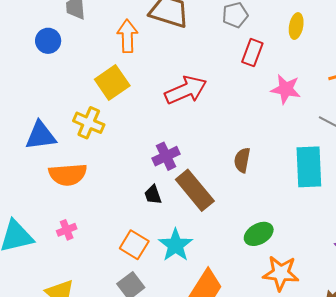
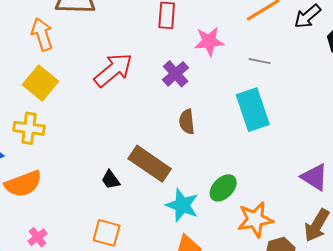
purple cross: (166, 156) -> (176, 74), moved
cyan star: (175, 245) -> (182, 205), moved

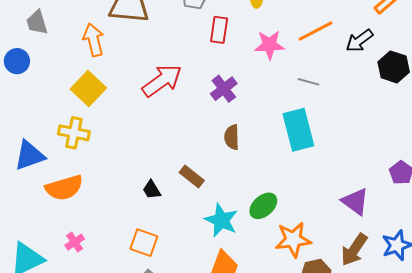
pink star: (209, 41) -> (269, 45), moved
brown rectangle: (150, 164) -> (192, 176), size x0.6

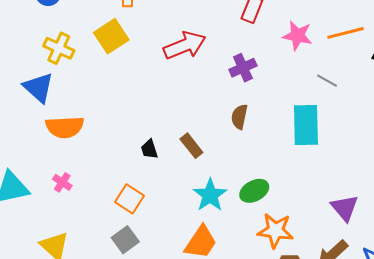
yellow cross: (74, 133) -> (59, 48), moved
blue triangle: (30, 155) -> (38, 88), turned 48
pink cross: (75, 242) -> (62, 182), turned -36

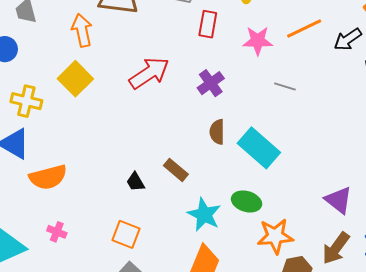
gray line: (327, 81) -> (285, 86), moved
cyan rectangle: (306, 125) -> (259, 148), moved, turned -36
green ellipse: (254, 191) -> (247, 201), turned 56

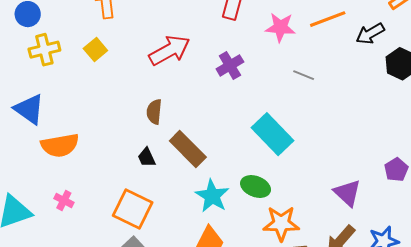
yellow square: (75, 79) -> (95, 50), size x0.7
yellow cross: (26, 101) -> (44, 50), moved, turned -32
brown semicircle: (217, 132) -> (154, 112), moved
brown rectangle: (176, 170) -> (188, 149), size x1.5
orange square: (126, 234) -> (133, 209), size x1.4

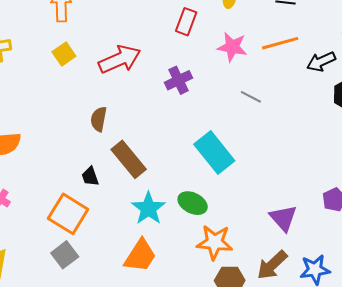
yellow square: (95, 50) -> (64, 54), moved
black trapezoid: (147, 157) -> (90, 176), moved

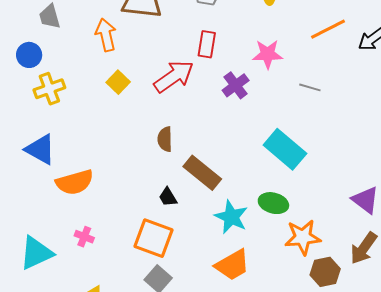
red rectangle: (186, 22) -> (207, 44), moved
pink star: (232, 47) -> (268, 54), moved
orange trapezoid: (140, 256) -> (232, 265), turned 39

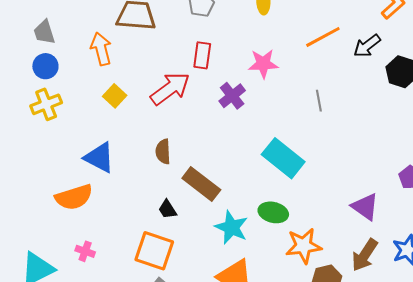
blue circle: (29, 55) -> (45, 66), moved
gray line: (310, 87) -> (319, 101), moved, turned 65
blue triangle: (40, 149) -> (99, 158), moved

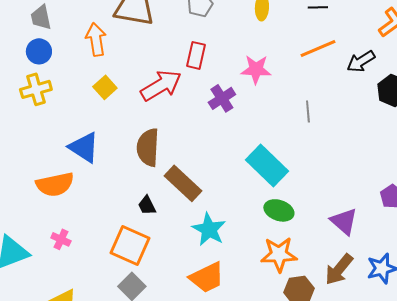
brown semicircle: (163, 152) -> (148, 147), size x1.5
green ellipse: (273, 212) -> (279, 210), moved

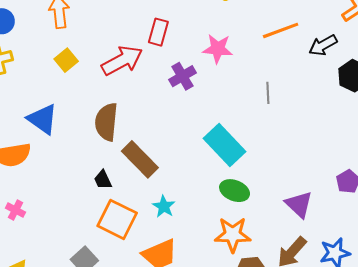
cyan star: (209, 229) -> (164, 206), size x0.7
orange square: (130, 245) -> (117, 219), moved

